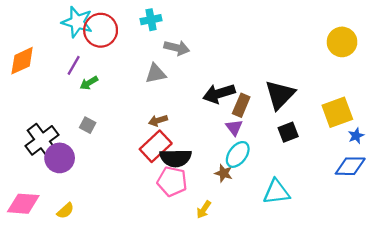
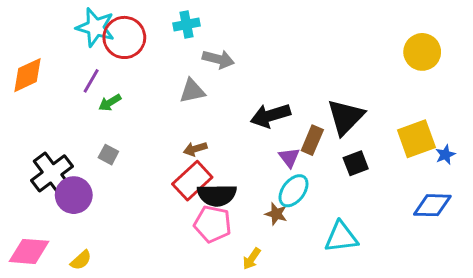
brown rectangle: (241, 105) -> (312, 140), moved
blue star: (356, 136) -> (445, 155), moved

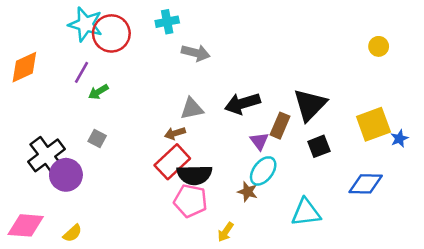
yellow circle: (422, 52) -> (379, 46), size x0.6
gray triangle: (192, 91) -> (192, 109), moved
blue diamond: (432, 205) -> (366, 184), moved

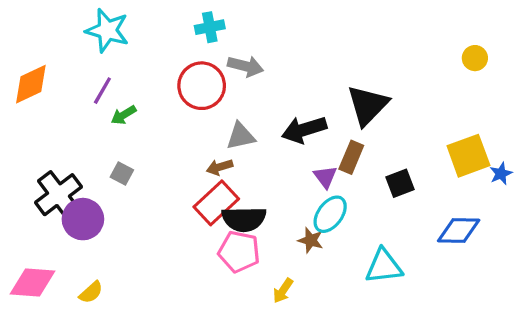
red circle: (111, 33) -> (202, 86), moved
black triangle: (310, 105) -> (368, 105), moved

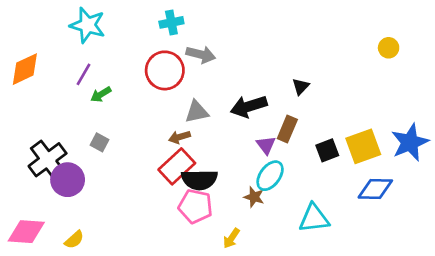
black triangle: (368, 105) -> (301, 86), size x0.5
yellow square: (468, 156) -> (363, 146), moved
blue star: (501, 174) -> (410, 142), size x2.0

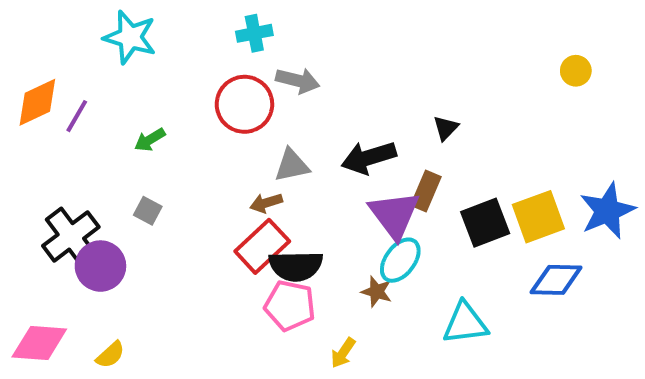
purple line: (84, 74) -> (77, 116), moved
purple triangle: (266, 145) -> (394, 215), size x1.8
black square: (327, 150) -> (485, 223), size x1.4

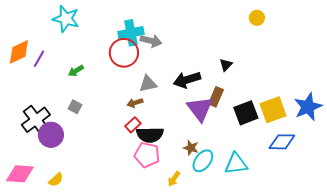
cyan cross: (254, 33) -> (131, 33), moved, size x1.4
yellow circle: (576, 71) -> (257, 18), moved
red rectangle: (262, 246) -> (133, 125), size x0.6
cyan ellipse: (400, 260) -> (203, 161), moved

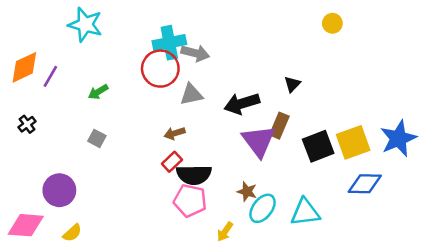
gray triangle: (148, 84) -> (191, 94), moved
black cross: (36, 120) -> (27, 124), moved, size x0.5
purple circle: (51, 135) -> (59, 190), moved

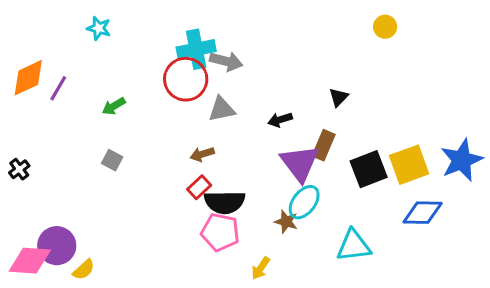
cyan star: (85, 25) -> (99, 28), size x0.6
black arrow: (242, 104) -> (280, 120), size x0.6
black cross: (27, 124) -> (19, 169), moved
purple circle: (59, 190) -> (57, 246), moved
cyan ellipse: (263, 208) -> (304, 202), moved

